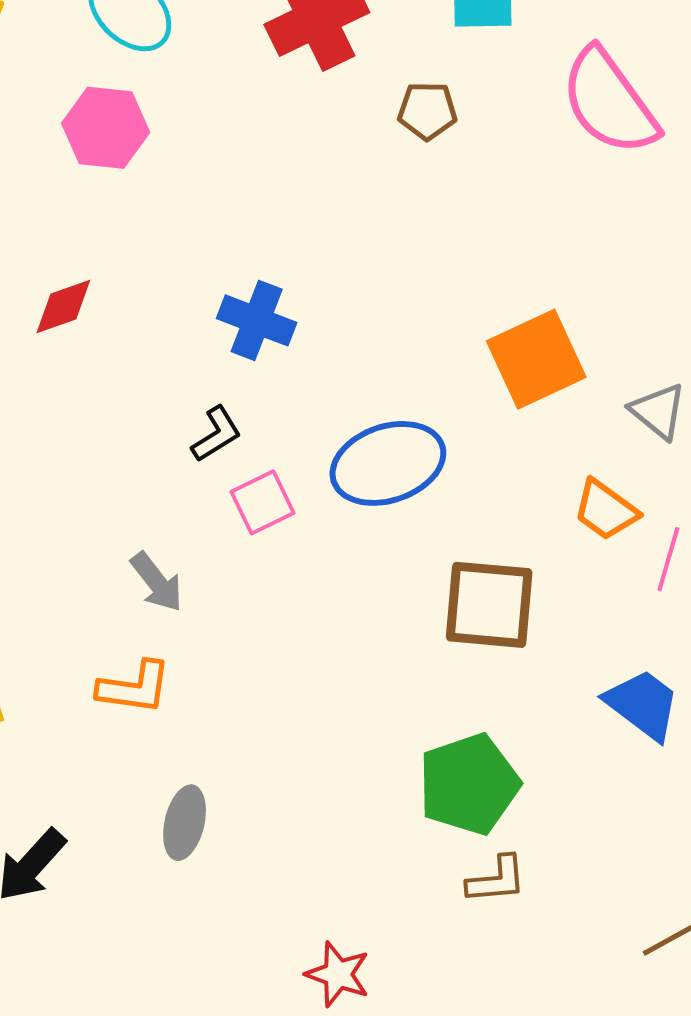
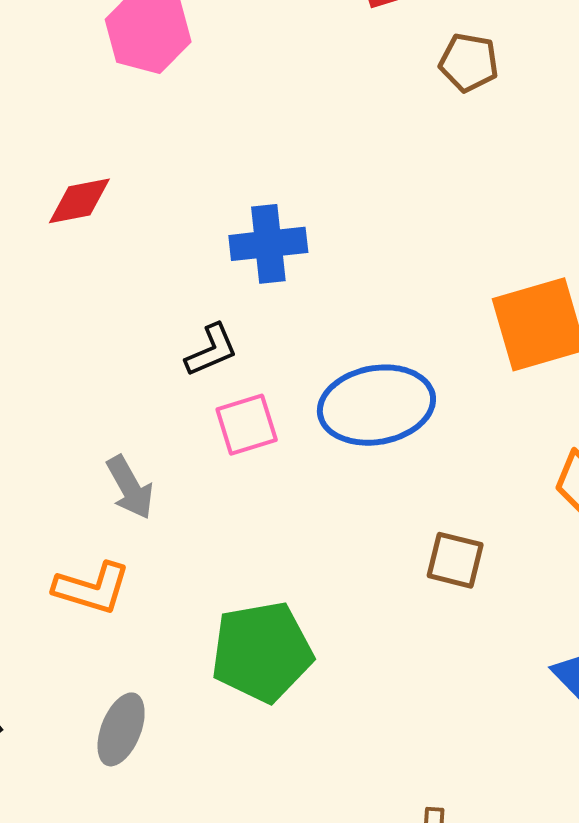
blue cross: (257, 320) -> (268, 244), turned -36
brown square: (489, 605) -> (455, 560), size x0.6
green pentagon: (469, 784) -> (262, 652), moved

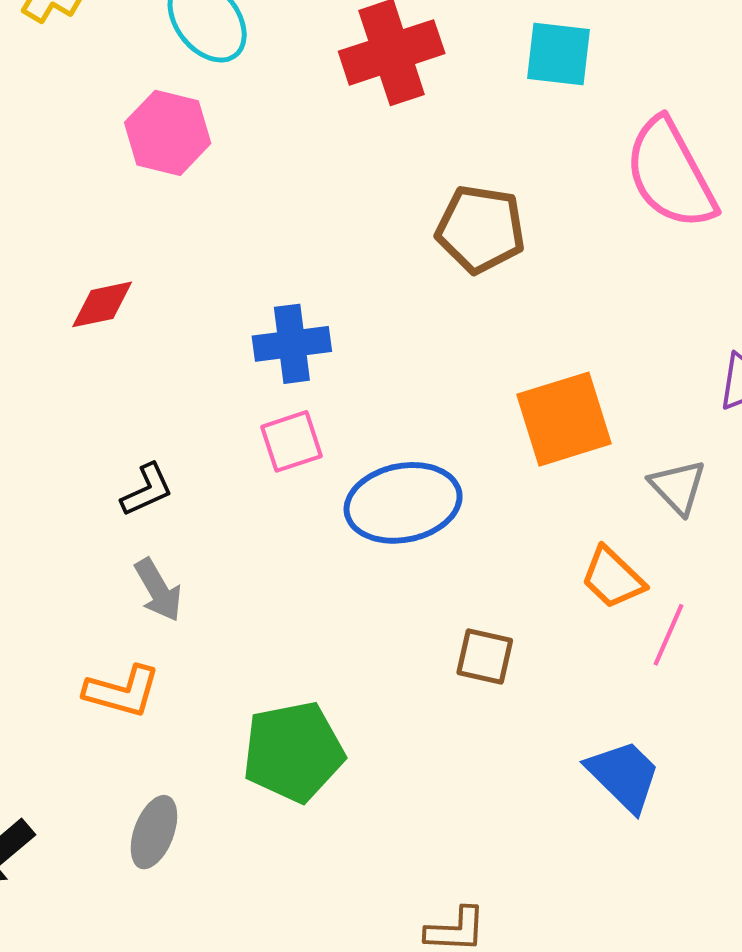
brown pentagon: (469, 62) -> (481, 229), moved, size x1.5
black L-shape: (211, 350) -> (147, 490), moved
pink square: (247, 425) -> (291, 441), moved

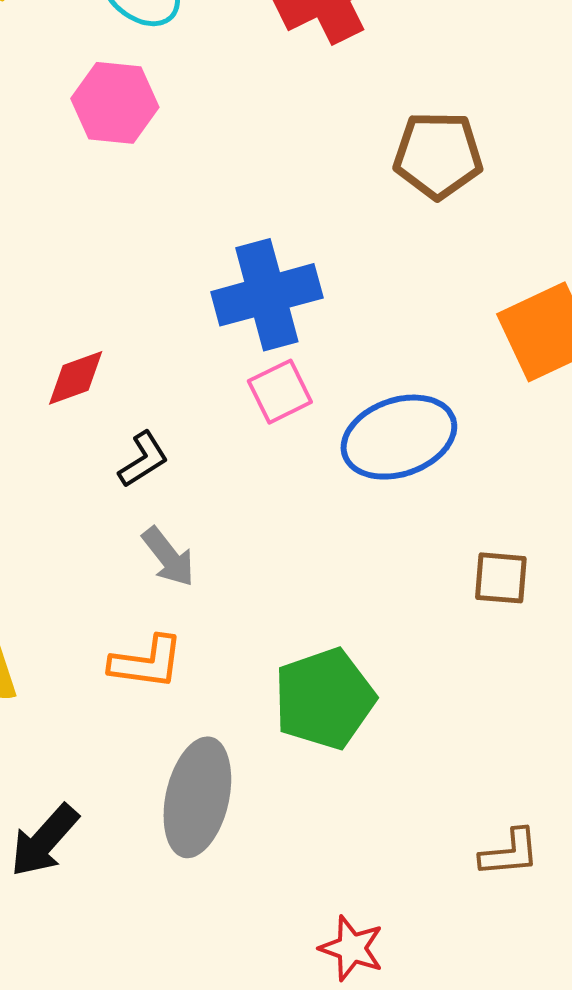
red diamond: (102, 304) -> (76, 378), moved
blue cross: (292, 344) -> (267, 295), size x1.4
gray ellipse: (154, 832) -> (197, 797), size x1.6

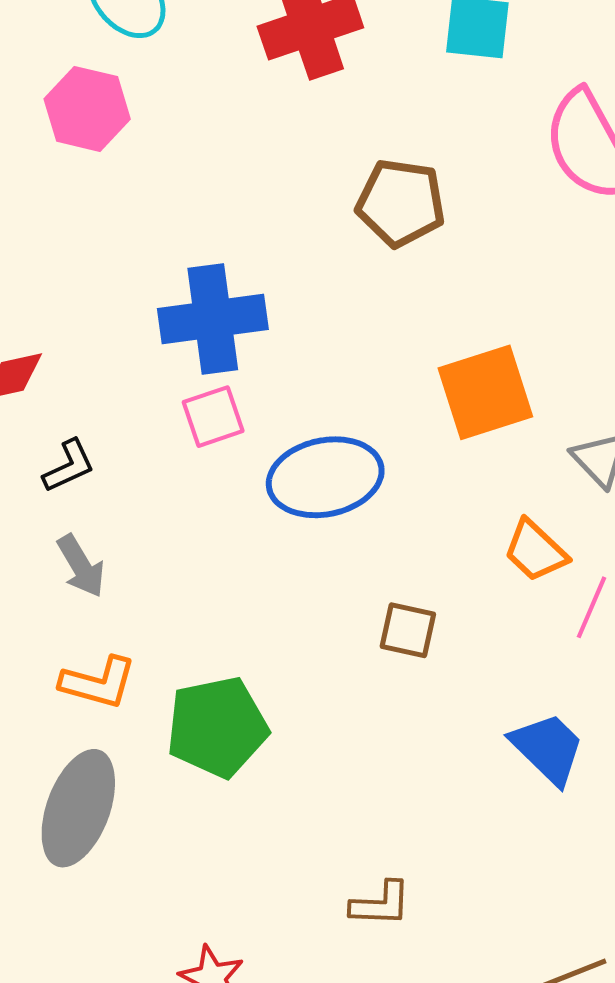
orange L-shape: (147, 662) -> (98, 683), moved

